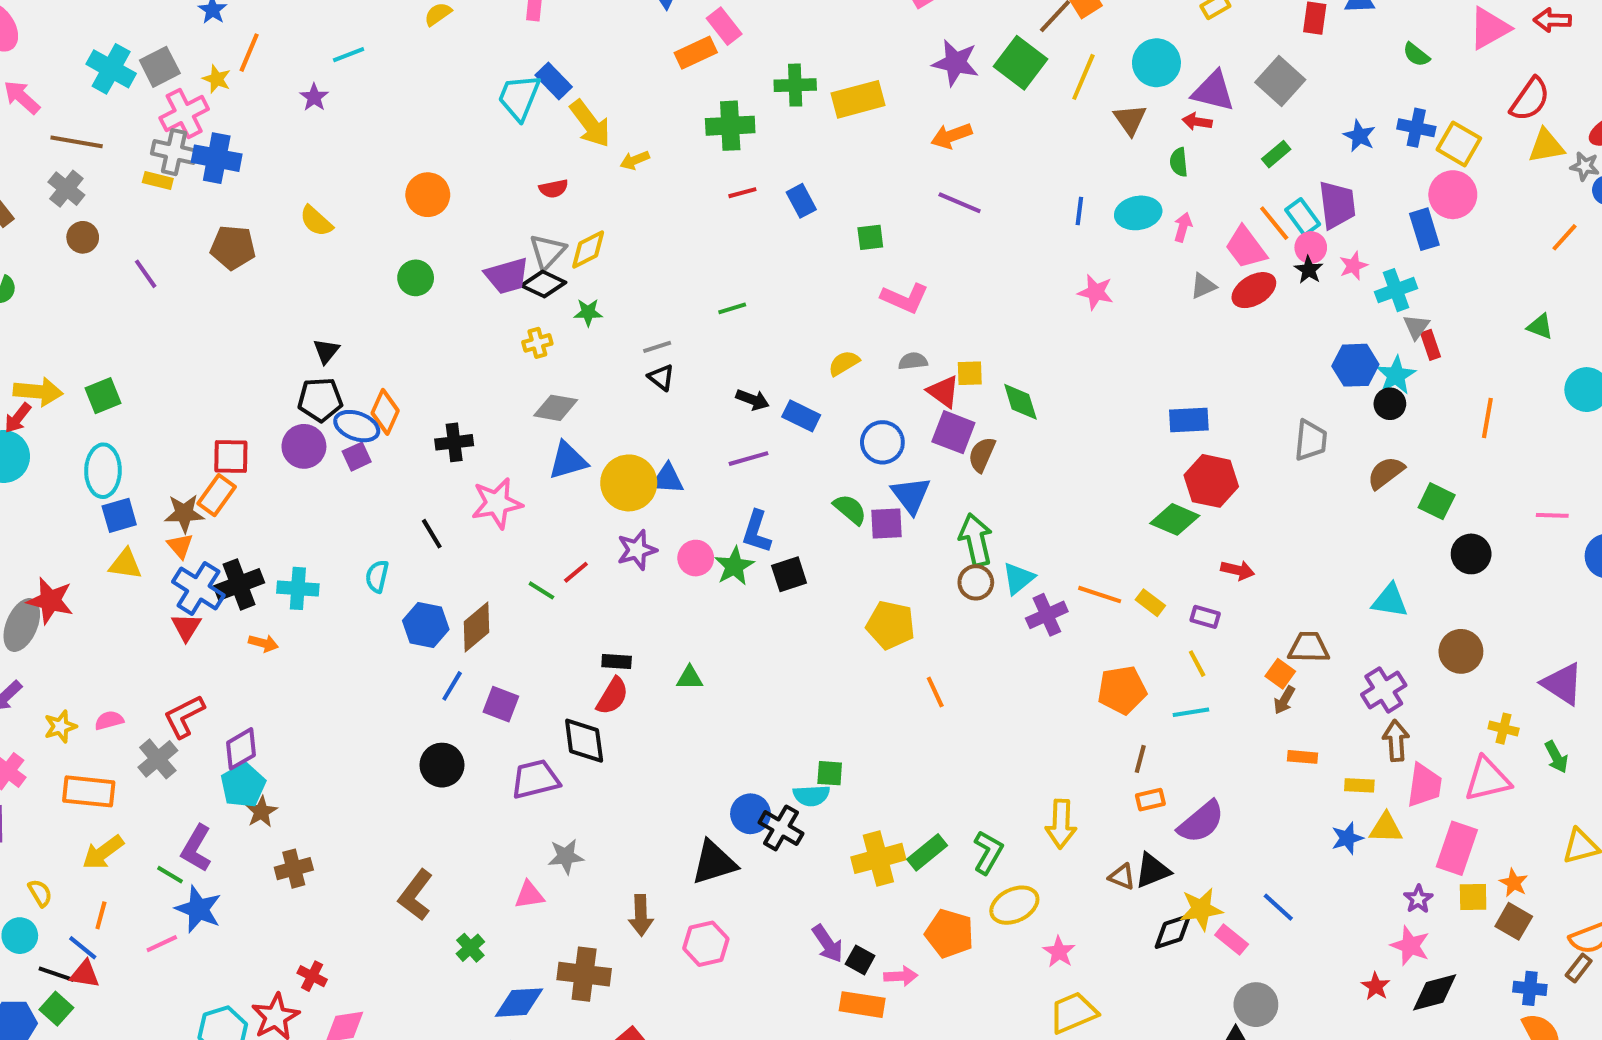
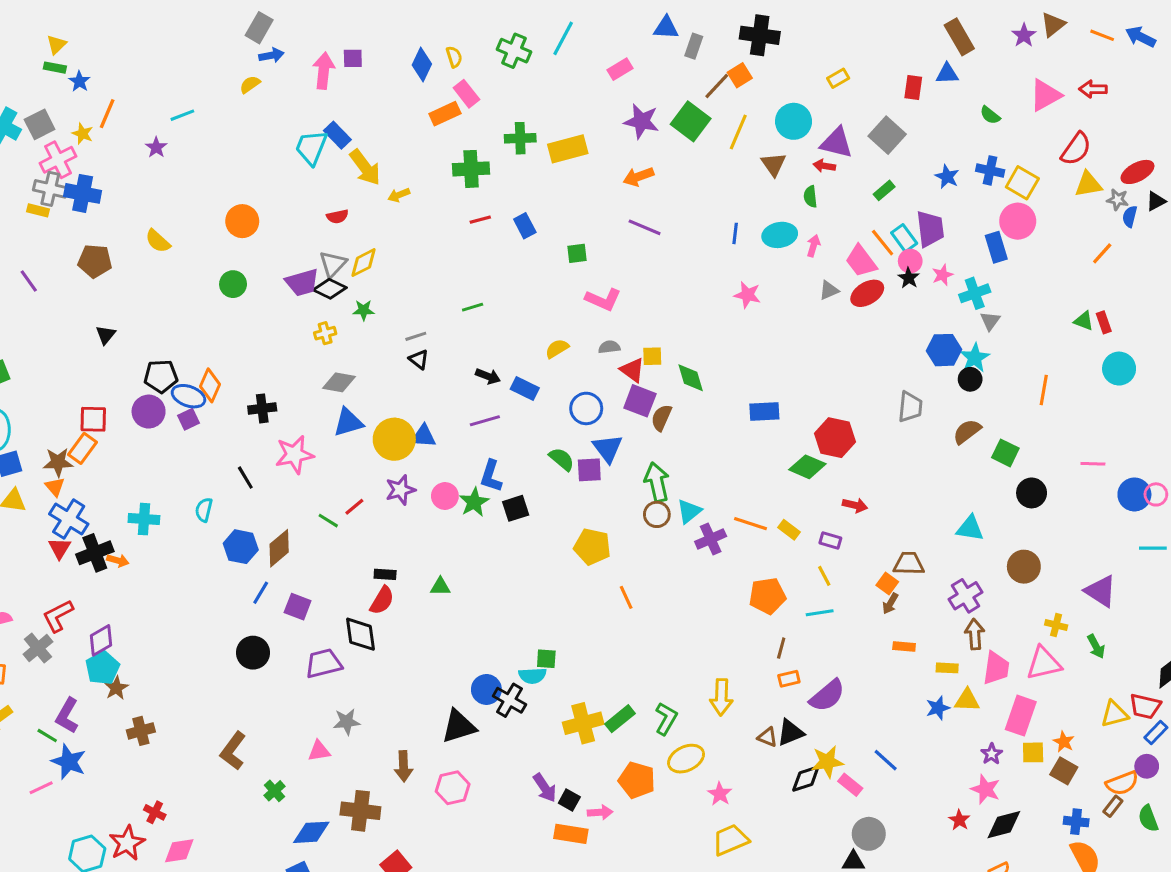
red rectangle: (1430, 345) -> (1104, 322), moved
black triangle: (326, 351) -> (106, 335), moved
blue rectangle: (1189, 420) -> (764, 412), moved
black cross: (239, 584) -> (95, 553), moved

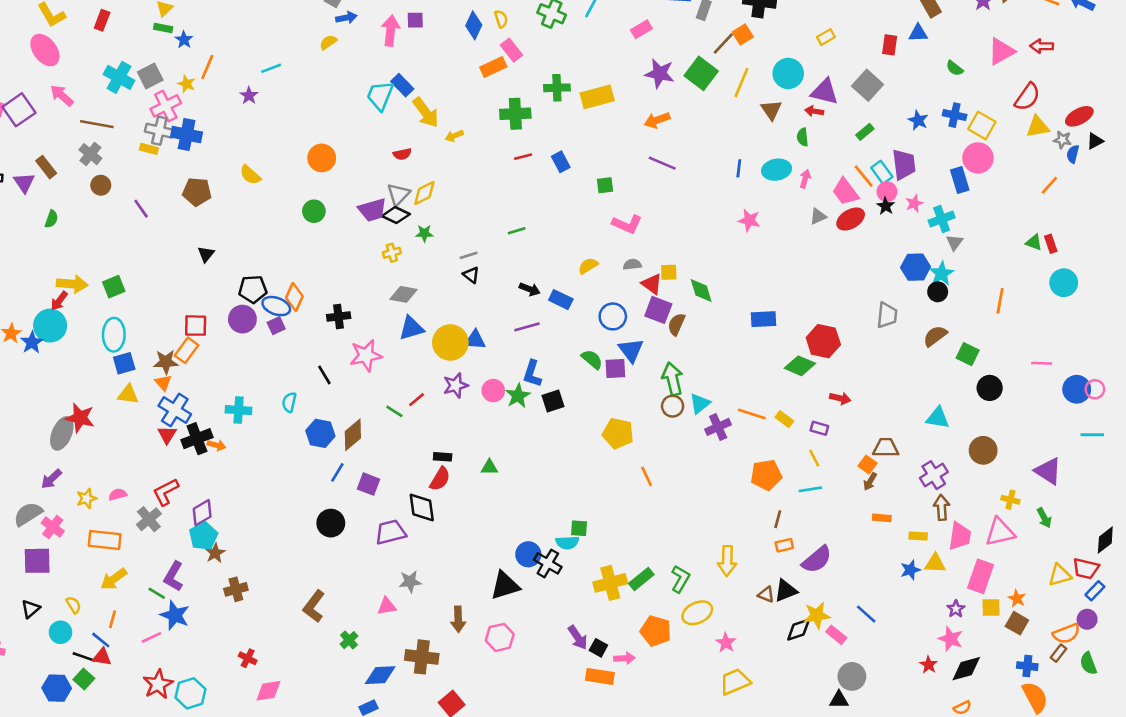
red star: (127, 843) -> (158, 684), moved

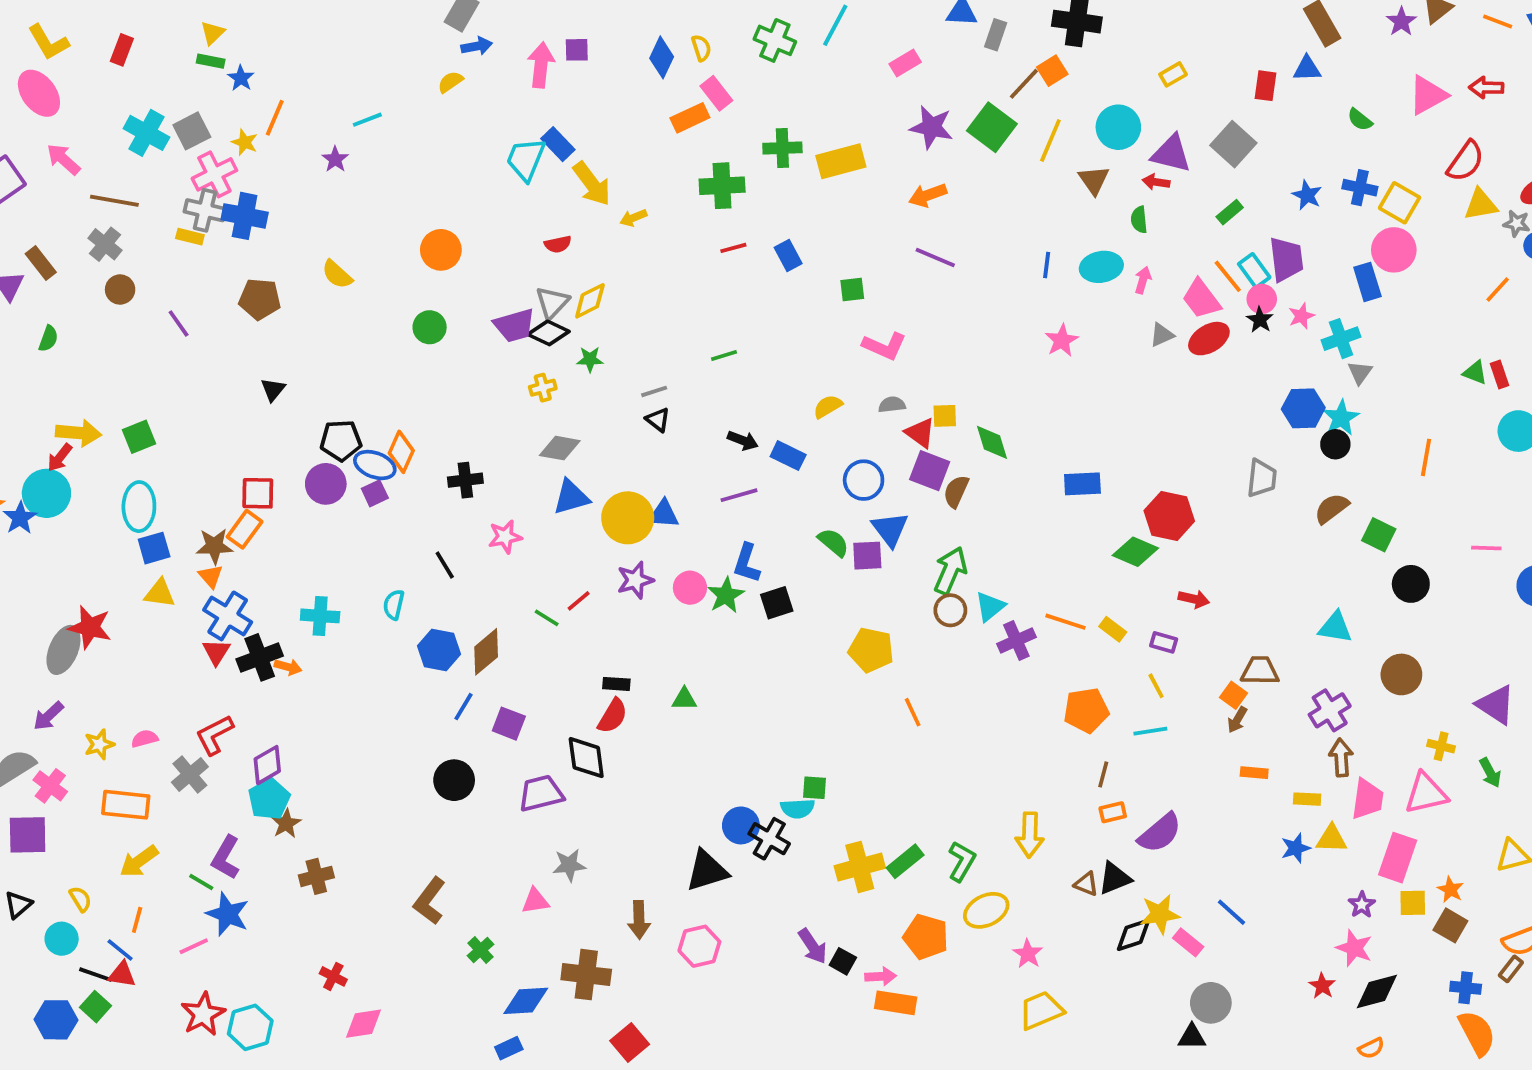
pink star: (749, 220) -> (1062, 340), turned 30
pink star: (366, 355) -> (505, 537), size x0.7
green arrow: (673, 379) -> (950, 571), turned 36
orange rectangle: (600, 676) -> (896, 1003), moved

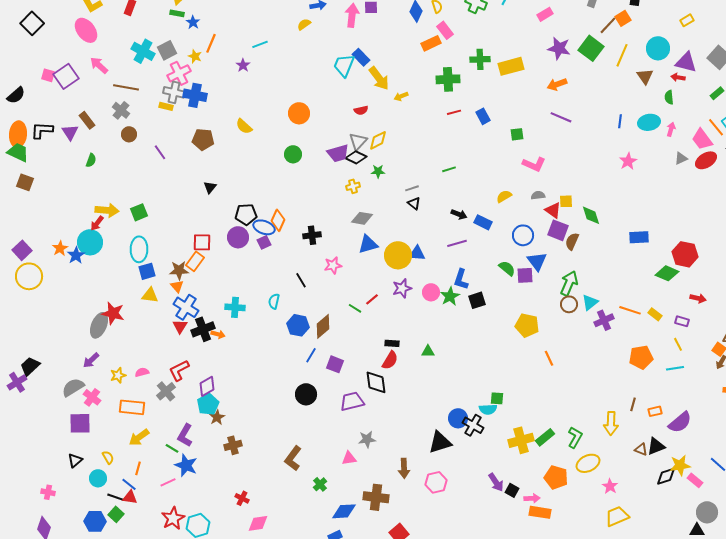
brown line: (1103, 774) -> (633, 404), moved

